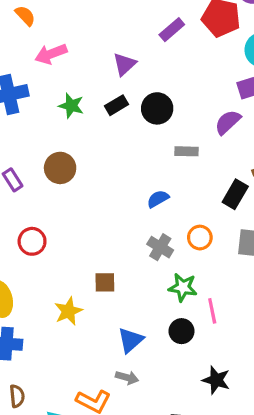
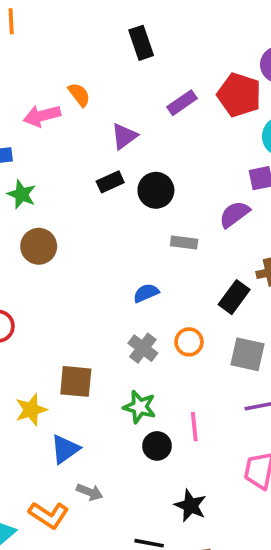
orange semicircle: (25, 16) -> (79, 95), moved
green star: (71, 106) -> (22, 194), moved
brown square: (105, 282) -> (76, 381), size x1.4
green star: (183, 287) -> (140, 407), moved
blue triangle: (131, 340) -> (65, 449), moved

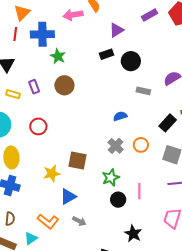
green star: (140, 407) -> (111, 178), turned 30
orange L-shape: (49, 515) -> (48, 221), moved

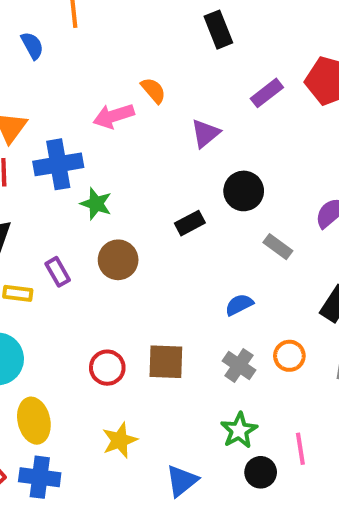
black rectangle: (106, 54) -> (190, 223), moved
gray rectangle: (143, 91) -> (278, 247), turned 32
red circle: (38, 126) -> (107, 368), moved
brown square: (78, 160) -> (166, 362), moved
blue triangle: (68, 197) -> (182, 481), moved

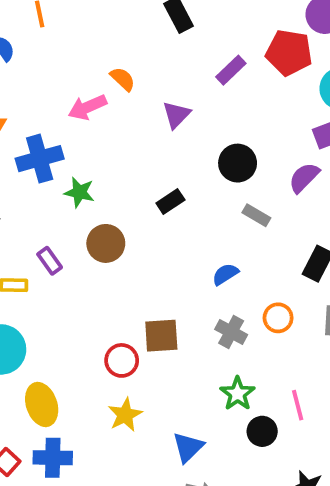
black circle: (244, 191) -> (238, 163), moved
red circle: (107, 368) -> (122, 360), moved

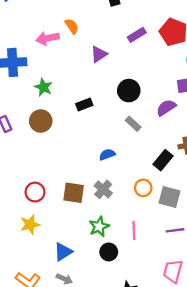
green star: (79, 192) -> (43, 87), moved
orange circle: (278, 318) -> (143, 188), moved
brown square: (161, 336) -> (74, 193), moved
pink line: (298, 405) -> (134, 231), moved

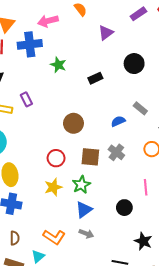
pink arrow: (47, 38) -> (48, 21), moved
brown circle: (41, 121) -> (73, 123), moved
gray rectangle: (133, 124) -> (140, 108), moved
green star: (99, 227) -> (81, 185), moved

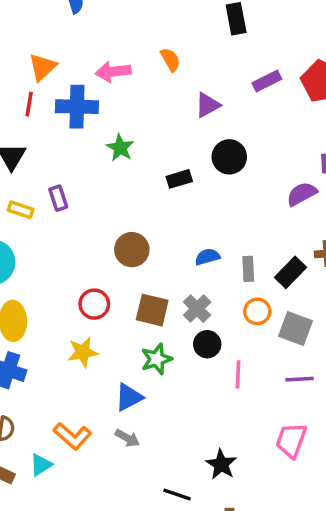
black circle: (134, 64) -> (229, 157), moved
gray rectangle: (140, 108) -> (248, 269), moved, turned 40
green star: (81, 185) -> (157, 359), moved
black circle: (124, 208) -> (207, 344), moved

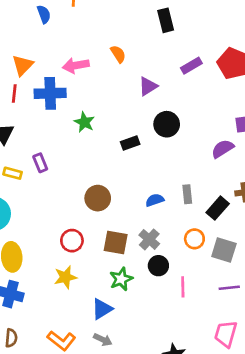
gray rectangle: (248, 269) -> (187, 194), moved

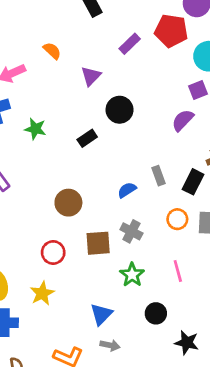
black circle: (158, 266) -> (156, 313), moved
yellow star: (65, 277) -> (42, 293), moved
green star: (121, 279) -> (132, 275), moved

